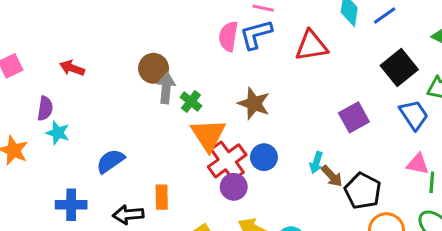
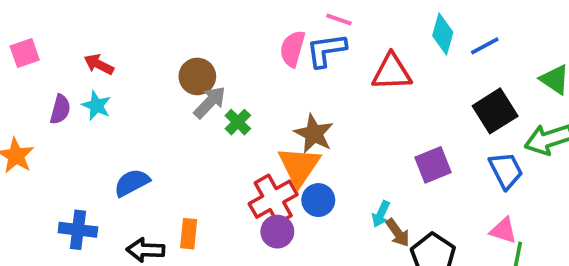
gray arrow: (166, 88) -> (210, 102), turned 32
cyan star: (58, 133) -> (96, 106), moved
orange triangle: (208, 135) -> (299, 166), moved

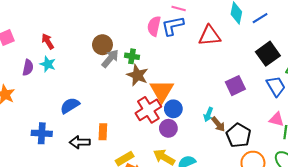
red arrow: (99, 64) -> (48, 41), turned 35
green cross: (238, 122) -> (132, 56), moved, turned -32
brown star: (314, 134) -> (137, 75), moved
purple circle: (277, 232) -> (168, 128), moved

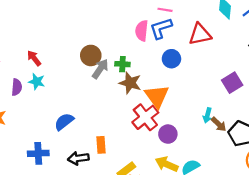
blue circle: (173, 109) -> (171, 59), moved

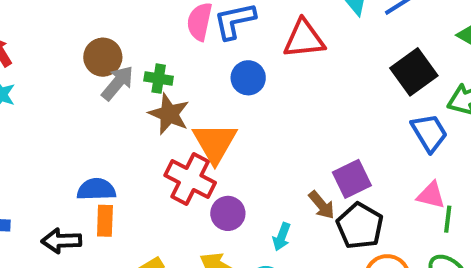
purple square: (232, 83) -> (352, 179), moved
cyan arrow: (207, 115) -> (282, 237), moved
red cross: (145, 117) -> (190, 179), turned -30
blue semicircle: (64, 122) -> (96, 189), moved, turned 30

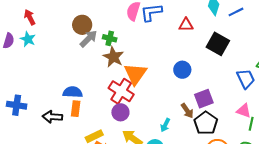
red triangle: (304, 39) -> (186, 25), size x0.7
black square: (414, 72) -> (218, 44), moved, turned -30
blue circle: (248, 78) -> (182, 70), moved
purple circle: (228, 213) -> (120, 112), moved

